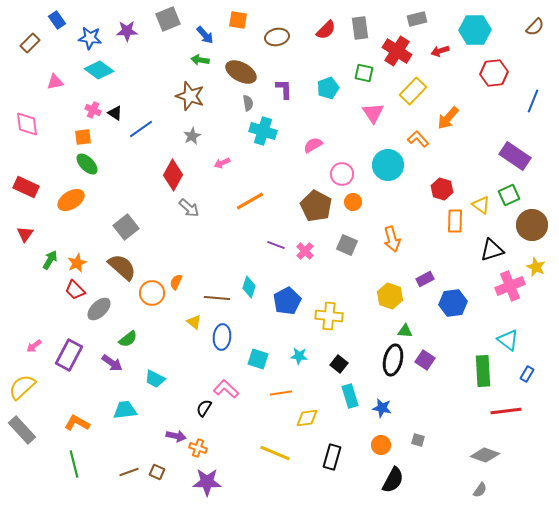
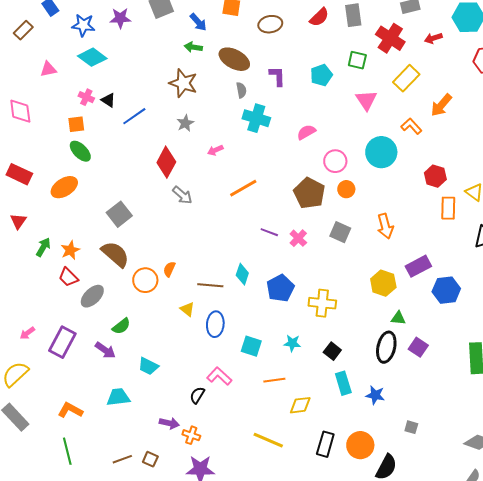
purple rectangle: (425, 279) -> (418, 266), size x1.4
orange circle: (381, 445) -> (360, 445), moved, size x1.4

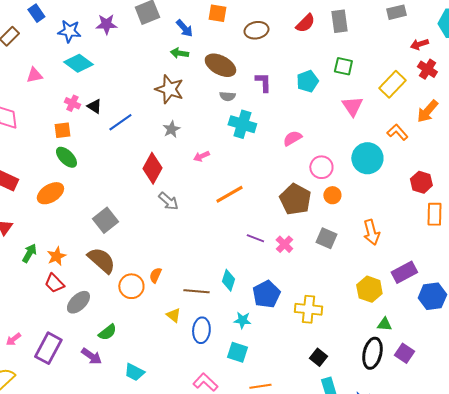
red cross: (390, 38) -> (427, 69), moved, size x0.7
gray semicircle: (241, 90) -> (227, 96), turned 105
cyan star: (292, 343) -> (242, 320), moved

